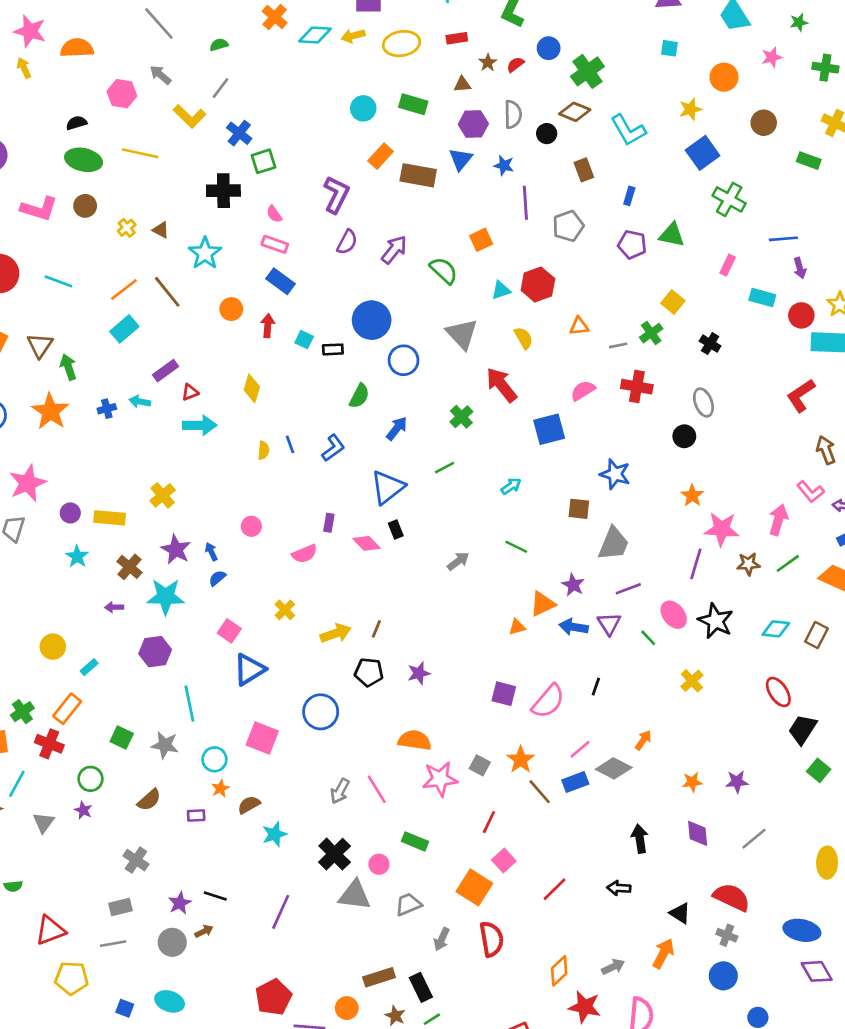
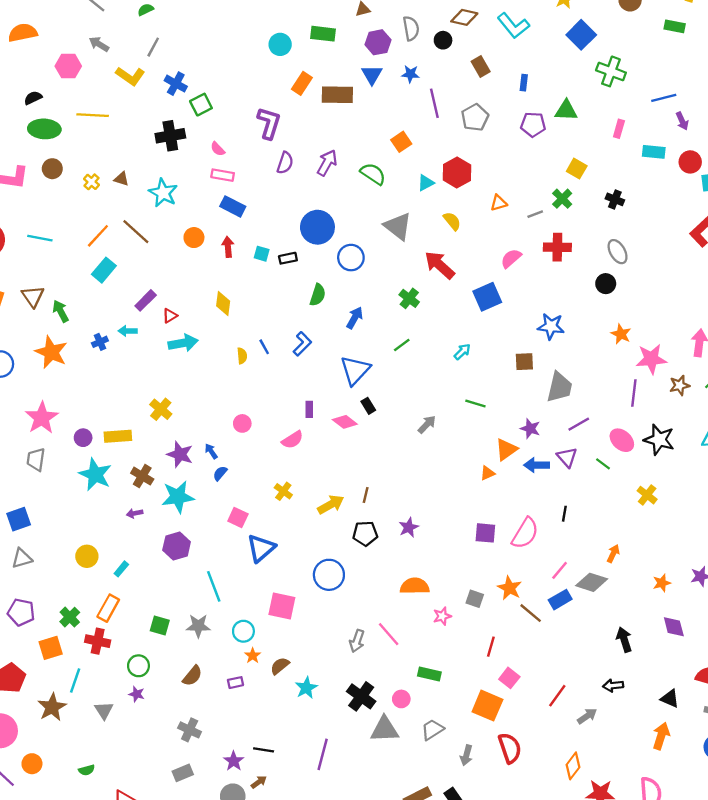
cyan star: (77, 557) -> (95, 474), size x1.6
pink star: (440, 779) -> (442, 616), size x0.6
gray arrow: (613, 967) -> (587, 716), moved

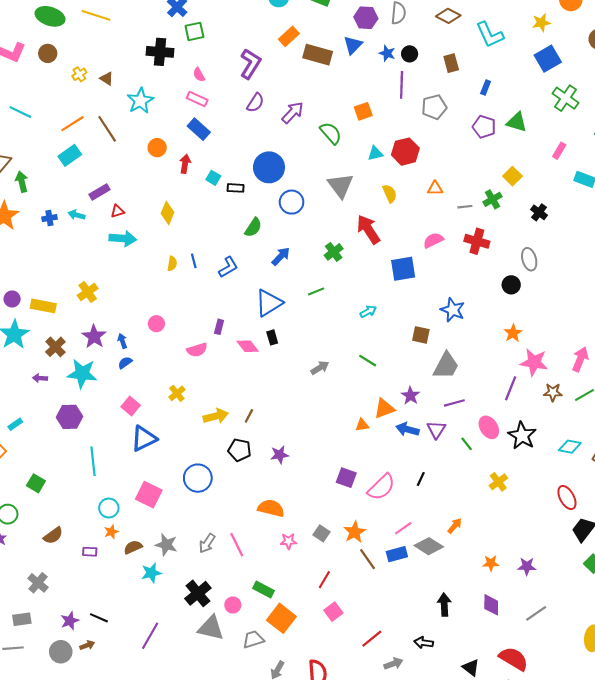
black circle: (443, 40) -> (410, 54), moved
gray star: (198, 626) -> (166, 545), moved
orange square: (487, 706) -> (281, 618), moved

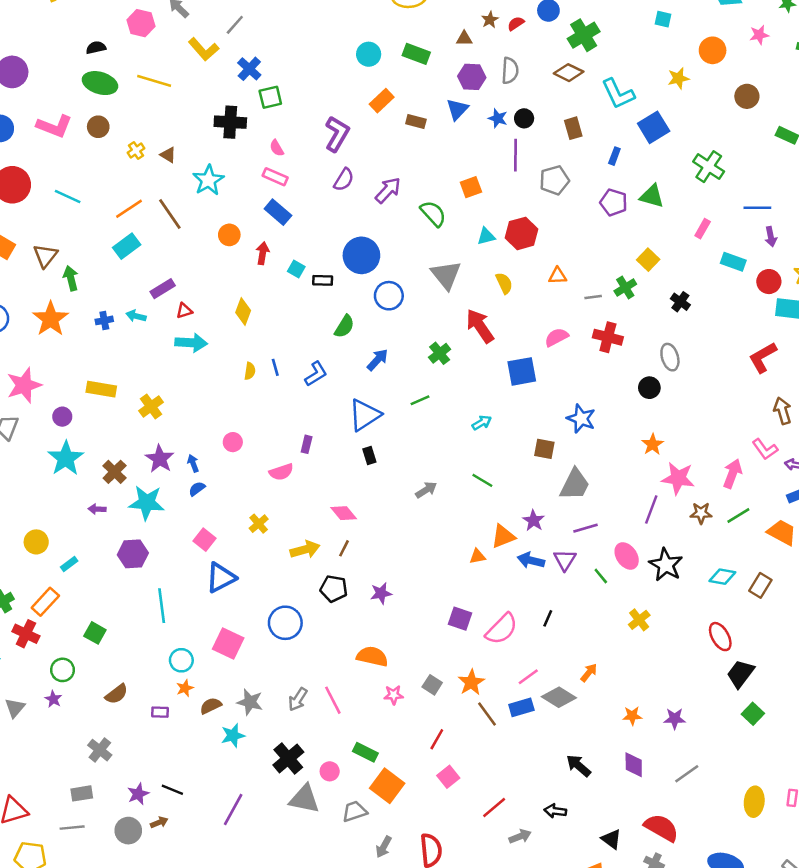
brown rectangle: (318, 55) -> (416, 122), size x0.6
blue square: (548, 59) -> (654, 127), moved
yellow rectangle: (43, 306) -> (101, 389), moved
pink diamond: (248, 346) -> (344, 513), moved
black arrow: (444, 605) -> (578, 766), turned -45

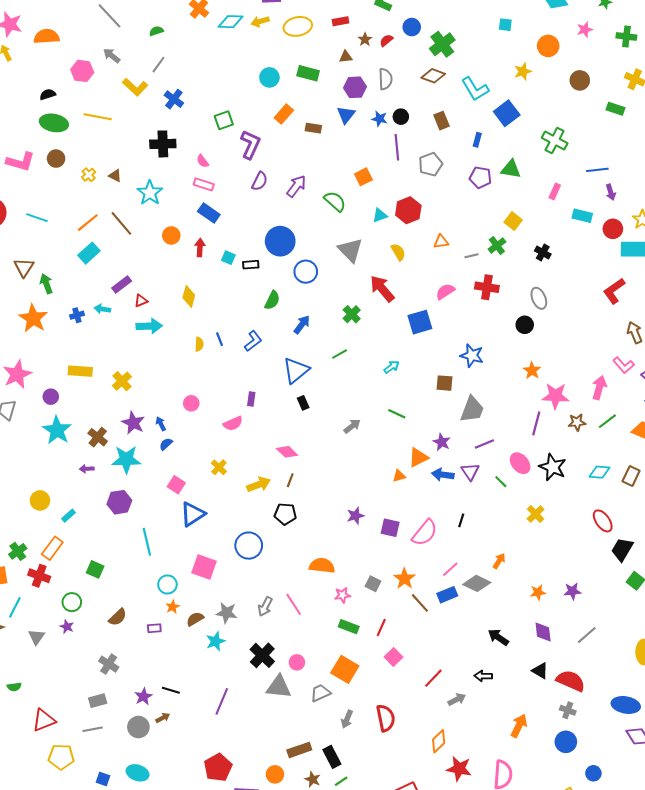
green square: (270, 97) -> (224, 120), moved
purple star: (381, 593) -> (355, 516), moved
green rectangle: (365, 752) -> (349, 627), moved
black triangle: (611, 839) -> (540, 671), moved

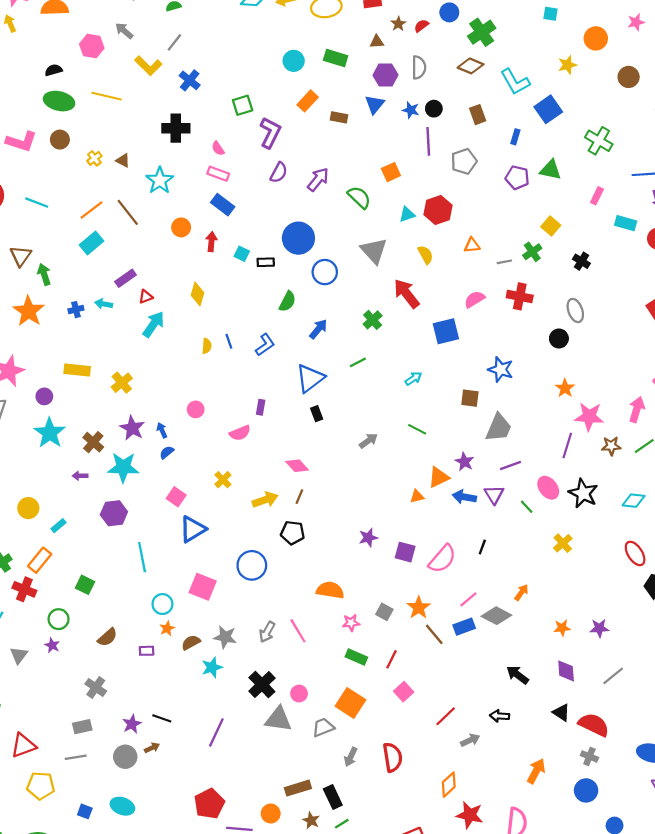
cyan arrow: (149, 326) -> (154, 324), turned -55

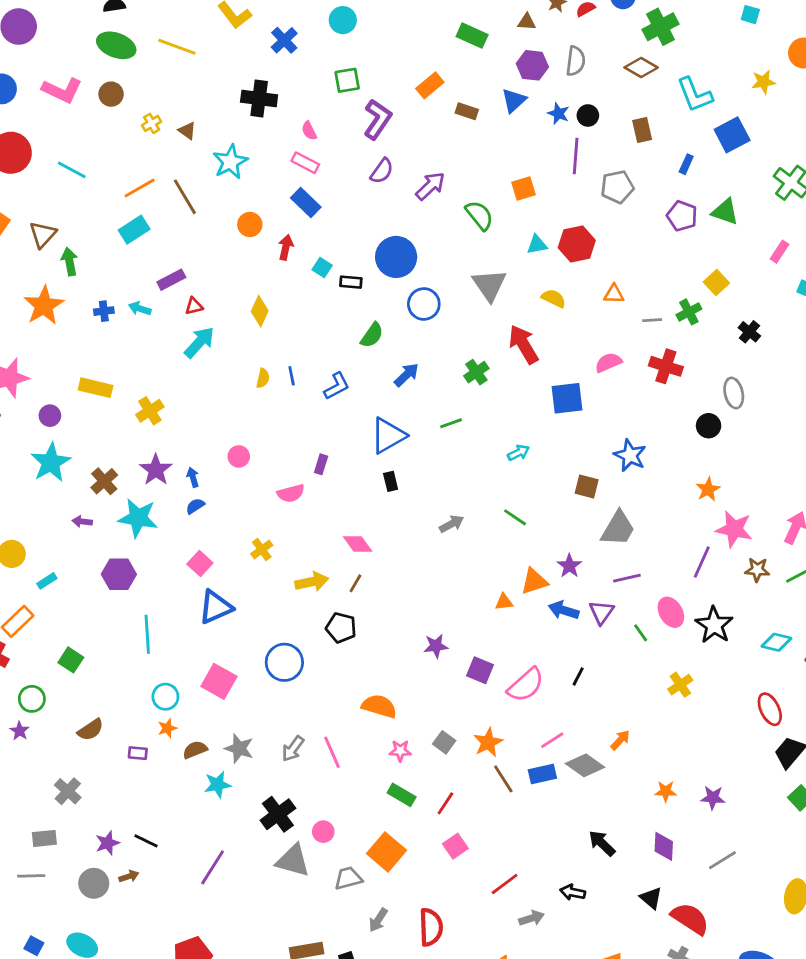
cyan circle: (294, 61) -> (343, 20), moved
yellow semicircle: (425, 255) -> (554, 298), turned -42

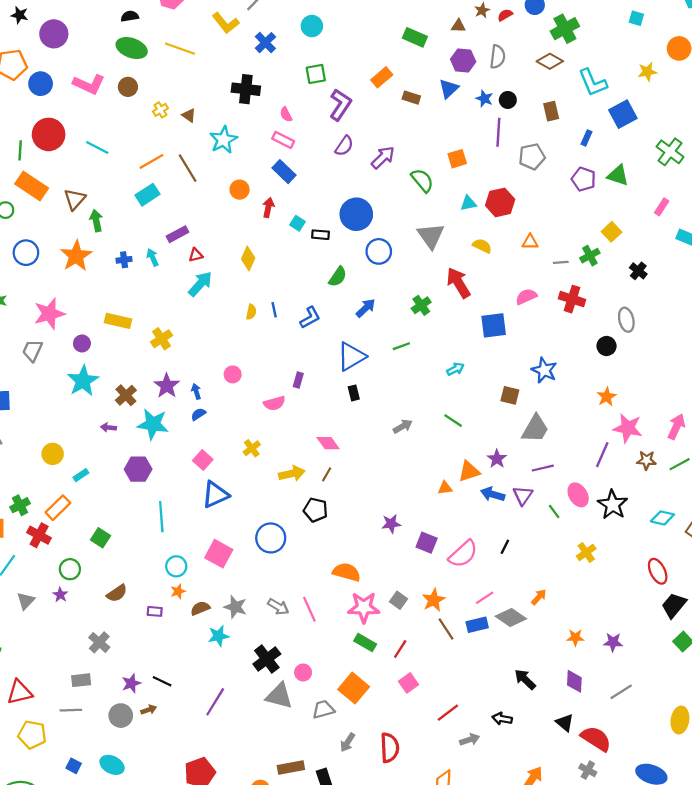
cyan arrow: (140, 308) -> (153, 257), turned 48
gray arrow: (293, 749) -> (278, 607), turned -95
pink star: (400, 751) -> (364, 607), size x1.8

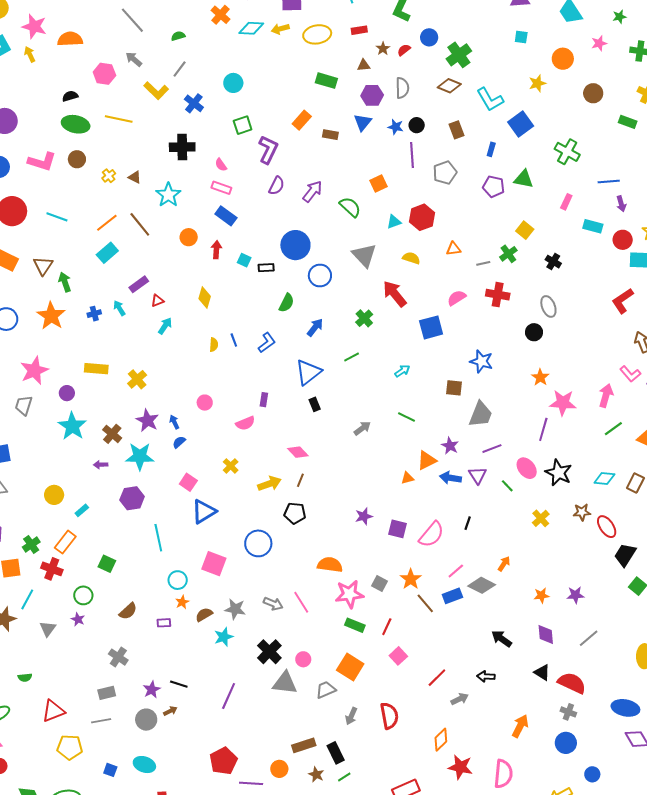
cyan arrow: (200, 284) -> (165, 326), size x0.7
brown star: (646, 460) -> (582, 512), moved

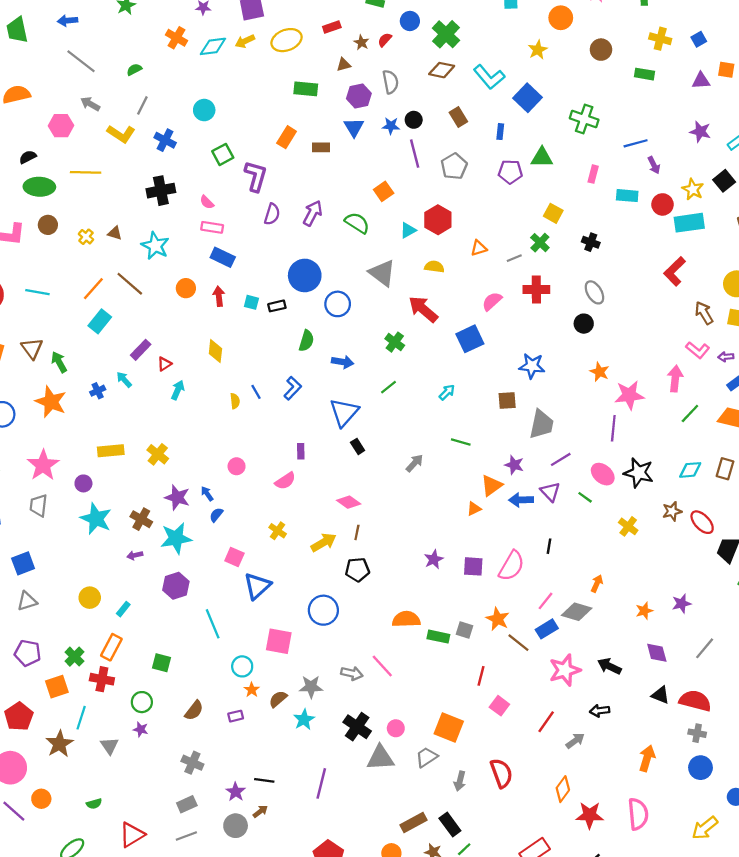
blue arrow: (315, 327) -> (343, 362), turned 72
pink star: (349, 594) -> (565, 670), moved
green rectangle: (355, 625) -> (438, 637), moved

